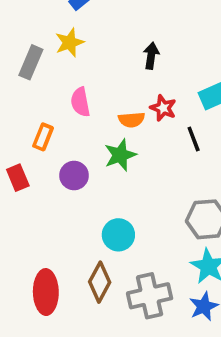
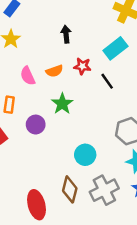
orange semicircle: (131, 120) -> (54, 71), moved
cyan circle: (118, 235) -> (85, 155), moved

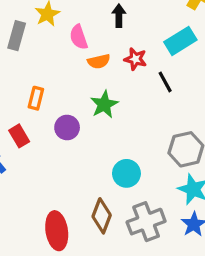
pink semicircle: (28, 76) -> (79, 37), moved

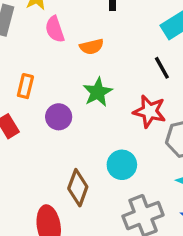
pink semicircle: (79, 37) -> (55, 29), moved
red star: (135, 59) -> (150, 111), moved, size x1.4
brown diamond: (102, 216) -> (78, 188), moved

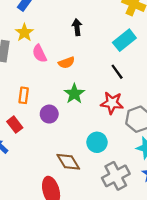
brown diamond: (78, 188) -> (68, 162), turned -45

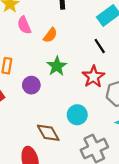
orange semicircle: (66, 63) -> (50, 35), turned -35
red star: (112, 103) -> (93, 77), turned 30

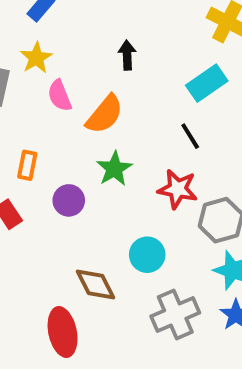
orange semicircle: (50, 35) -> (105, 114), size x1.5
red star: (93, 77) -> (178, 189), turned -30

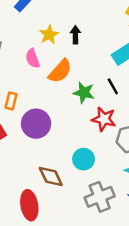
yellow star: (36, 58) -> (49, 35), moved
green star: (114, 169) -> (84, 93), moved, turned -30
purple circle: (69, 200) -> (36, 124), size x1.5

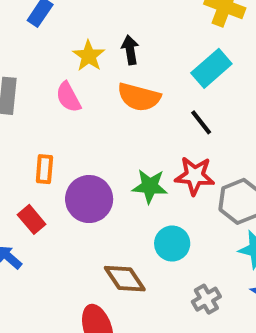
orange semicircle: (60, 71) -> (139, 97), moved, turned 72
green star: (84, 93) -> (150, 186), moved
gray cross: (100, 197) -> (206, 299), size x0.6

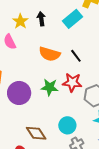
cyan rectangle: (211, 68) -> (72, 19), moved
orange semicircle: (139, 97) -> (50, 54), moved
cyan circle: (172, 244) -> (67, 125), moved

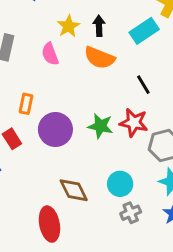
orange semicircle: (50, 54) -> (99, 58), moved

